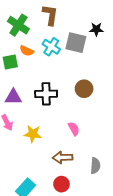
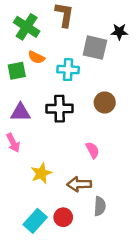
cyan cross: (51, 47) -> (68, 70), moved, turned -30
yellow star: (33, 134) -> (41, 173), moved, turned -30
gray semicircle: (95, 166) -> (100, 206), moved
red circle: (61, 184) -> (63, 217), moved

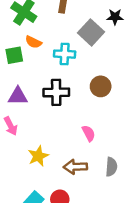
gray square: (95, 48) -> (91, 32), turned 30
gray semicircle: (100, 206) -> (111, 167), moved

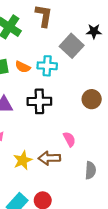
orange semicircle: (33, 42) -> (23, 67), moved
brown circle: (101, 86) -> (92, 99), moved
brown arrow: (75, 167) -> (49, 158), moved

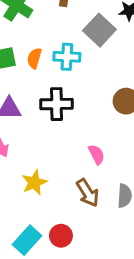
orange semicircle: (23, 67) -> (34, 58), turned 80
brown arrow: (49, 158) -> (88, 193), moved, turned -120

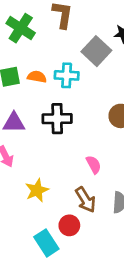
orange semicircle: (34, 58) -> (37, 77), turned 84
red circle: (61, 236) -> (69, 225), moved
cyan rectangle: (27, 240) -> (46, 243), moved, turned -75

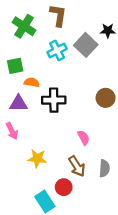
cyan cross: (67, 75) -> (57, 50), moved, turned -30
orange semicircle: (37, 77) -> (32, 82), moved
yellow star: (37, 190) -> (37, 158), turned 30

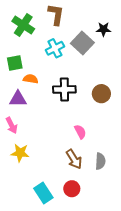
black cross: (54, 100) -> (64, 89), moved
yellow star: (37, 158) -> (20, 153), moved
red circle: (64, 187) -> (72, 189), moved

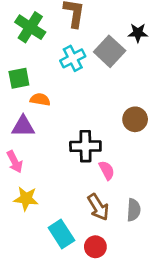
black cross: (64, 89) -> (85, 146), moved
cyan rectangle: (43, 193) -> (61, 234), moved

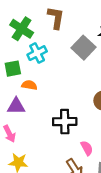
cyan cross: (73, 58) -> (37, 53), moved
pink semicircle: (107, 170) -> (87, 148), moved

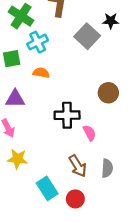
orange semicircle: (29, 85) -> (41, 73), moved
pink semicircle: (87, 148) -> (89, 133), moved

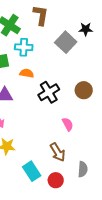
cyan cross: (38, 42) -> (24, 47), turned 30
black cross: (67, 115) -> (49, 92), moved, turned -30
gray semicircle: (107, 168) -> (83, 169), moved

